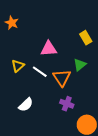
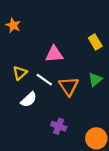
green triangle: (80, 65) -> (95, 80), moved
purple cross: (67, 104) -> (59, 126), moved
white semicircle: (26, 105) -> (29, 100), moved

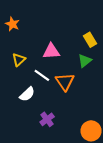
yellow triangle: (20, 73) -> (19, 60), moved
green triangle: (95, 80) -> (85, 61), moved
purple cross: (59, 126) -> (47, 119), moved, turned 32

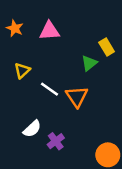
pink triangle: (51, 51) -> (50, 31), moved
green triangle: (85, 61) -> (89, 63), moved
white semicircle: (27, 94) -> (32, 129), moved

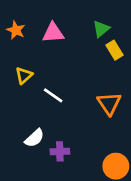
green triangle: (89, 63) -> (101, 29), moved
orange triangle: (77, 97) -> (109, 103), moved
purple cross: (56, 141) -> (60, 151), turned 35

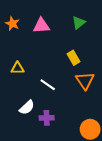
yellow rectangle: (114, 50) -> (74, 58), moved
yellow triangle: (24, 75) -> (18, 68), moved, turned 40
white line: (53, 95) -> (48, 85), moved

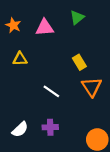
green triangle: (79, 23) -> (77, 17), moved
yellow triangle: (18, 68) -> (20, 59), moved
white semicircle: (27, 108) -> (20, 129), moved

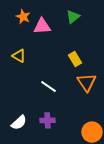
orange star: (13, 25) -> (23, 17), moved
yellow triangle: (20, 59) -> (19, 56), turned 32

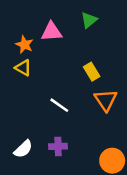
orange star: (23, 17) -> (24, 45), moved

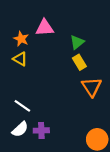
green triangle: (89, 20) -> (77, 42), moved
white line: (59, 105) -> (22, 106), moved
purple cross: (58, 146) -> (41, 130), moved

